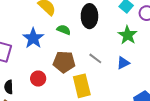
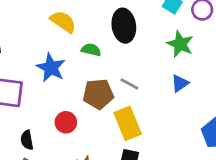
gray line: (95, 58) -> (129, 84), moved

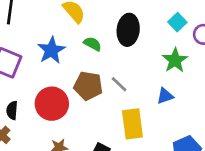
red circle: (66, 122) -> (52, 104), size x1.6
yellow rectangle: (128, 123) -> (132, 124), moved

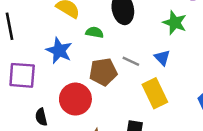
blue triangle: (165, 96) -> (162, 58), moved, turned -36

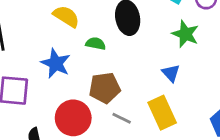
gray line: (131, 61) -> (122, 118), moved

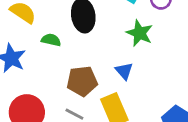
brown pentagon: (105, 88) -> (82, 81), moved

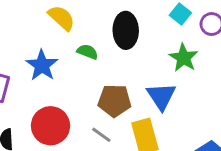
blue triangle: (124, 71) -> (161, 96), size x1.5

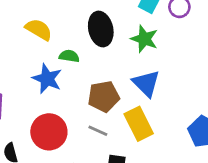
green star: (184, 58) -> (144, 39), moved
blue star: (42, 65) -> (47, 79), moved

